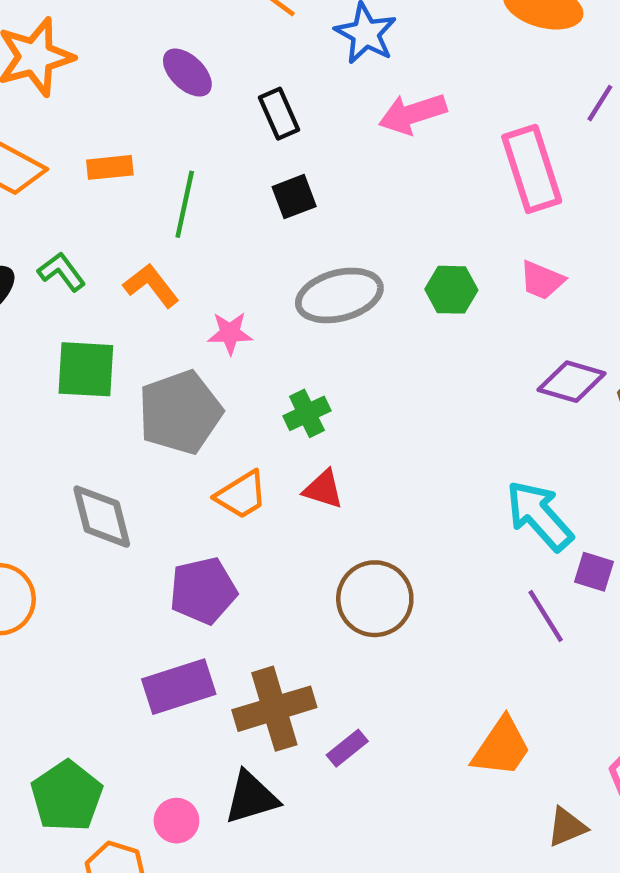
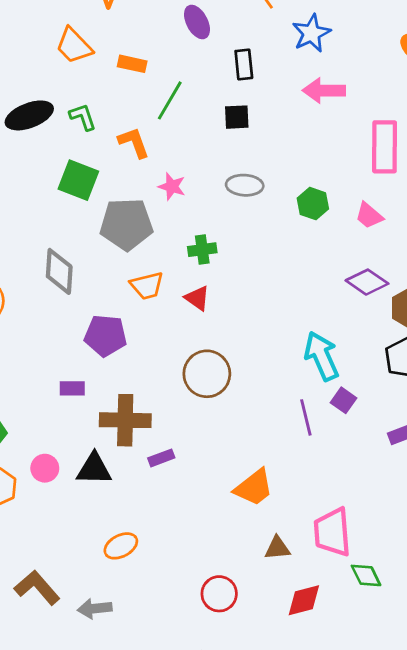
gray ellipse: (339, 295) -> (245, 185), size x0.7
purple rectangle: (179, 687) -> (72, 388), size x0.6

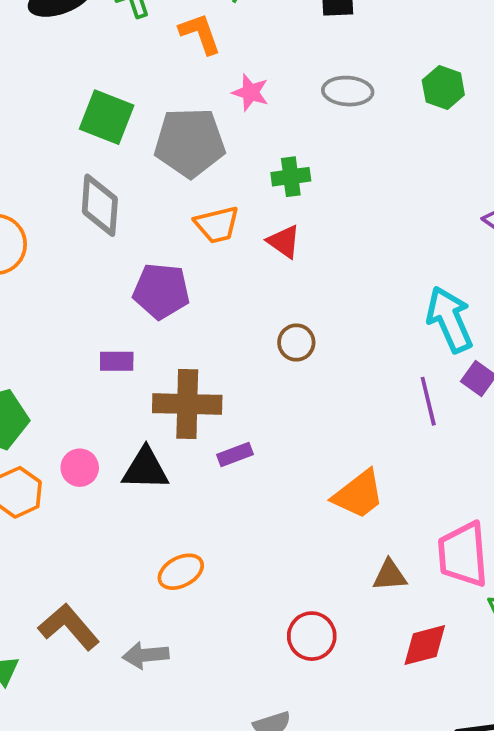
green square: (78, 180) -> (107, 117), moved
green hexagon: (313, 204) -> (443, 87), moved
brown circle: (207, 374) -> (296, 343), size x0.6

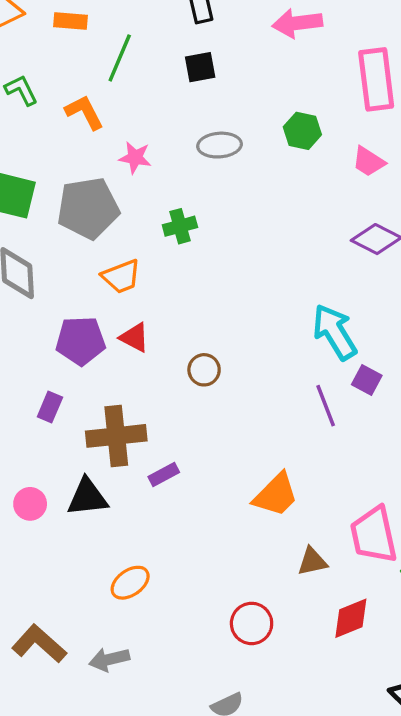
red triangle: (284, 242) -> (134, 337), moved
purple rectangle: (117, 361) -> (50, 407), turned -60

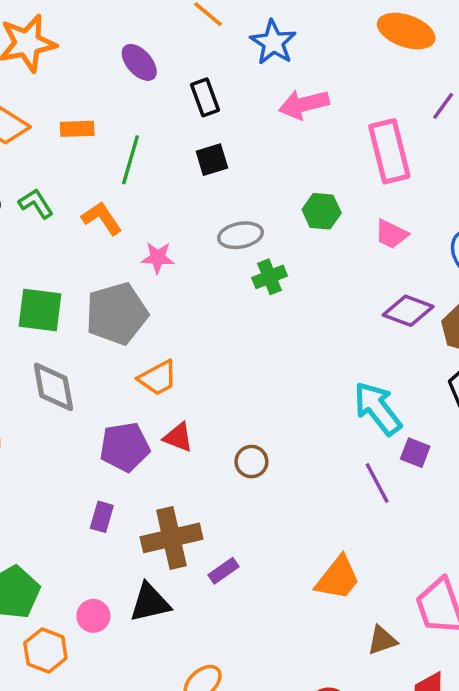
green cross: (180, 226) -> (270, 277), moved

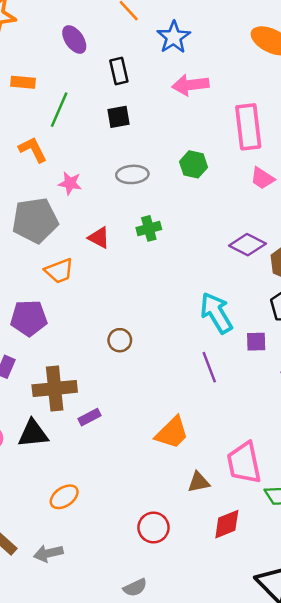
pink trapezoid: (391, 234) -> (262, 178), moved
green cross: (270, 277) -> (149, 228), moved
red triangle: (178, 437) -> (99, 238), moved
purple square: (415, 453) -> (256, 342), moved, turned -30

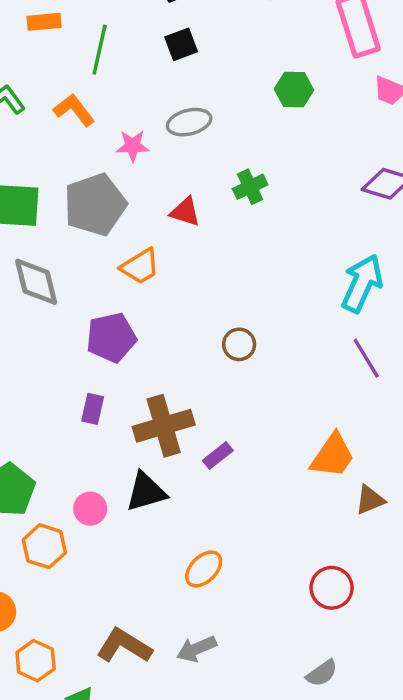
gray ellipse: (132, 174) -> (189, 122), moved
cyan arrow: (216, 313) -> (362, 283), turned 66
brown triangle: (199, 482) -> (370, 500), moved

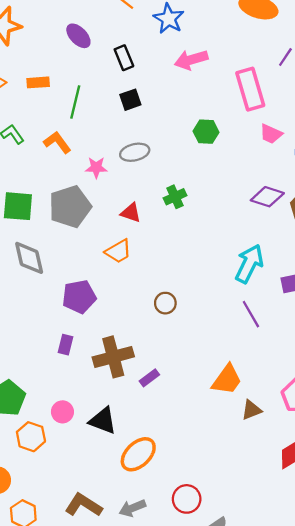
orange trapezoid: (140, 266) -> (118, 251), moved
black triangle: (146, 492) -> (103, 421), moved, turned 36
orange ellipse: (204, 569) -> (138, 454), size x1.4
red circle: (332, 588) -> (187, 499), moved

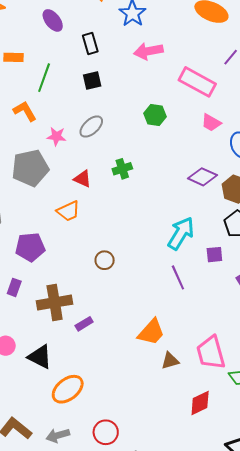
pink rectangle: (250, 89) -> (197, 82), turned -51
gray ellipse: (135, 152) -> (91, 127), turned -35

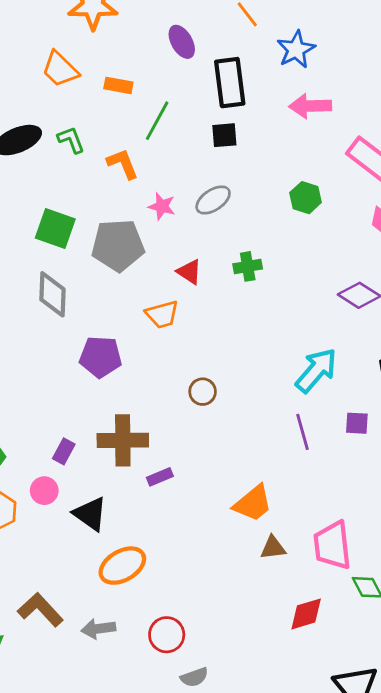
black rectangle: (90, 44) -> (230, 83), size x1.6
purple square: (214, 255) -> (357, 423), moved
purple rectangle: (14, 287) -> (64, 451), moved

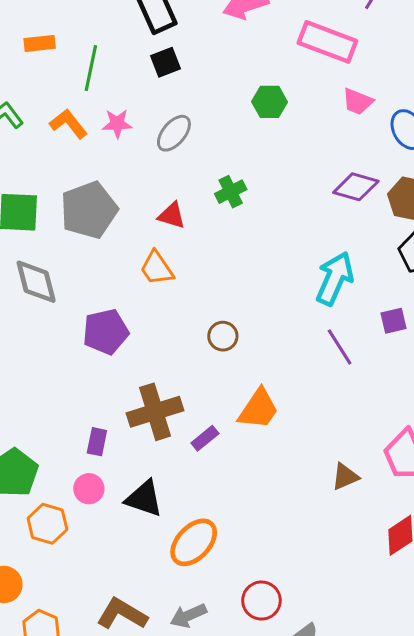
pink star: (162, 206) -> (117, 124), moved
orange trapezoid: (162, 314) -> (157, 268), turned 88
orange trapezoid: (253, 503) -> (258, 409), moved

